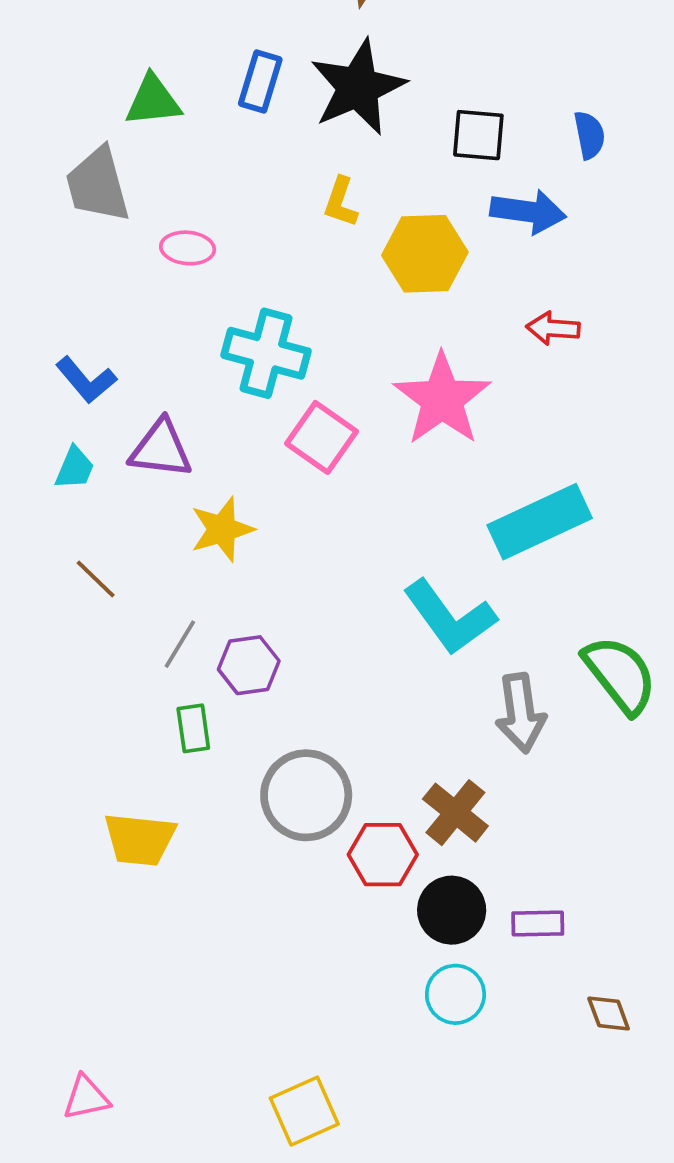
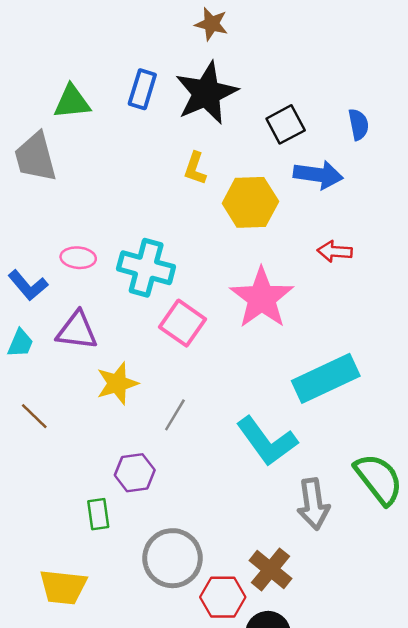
black square: (478, 135) -> (286, 124), turned -33
pink ellipse: (188, 248) -> (78, 258), moved
gray line: (180, 644) -> (175, 415), moved

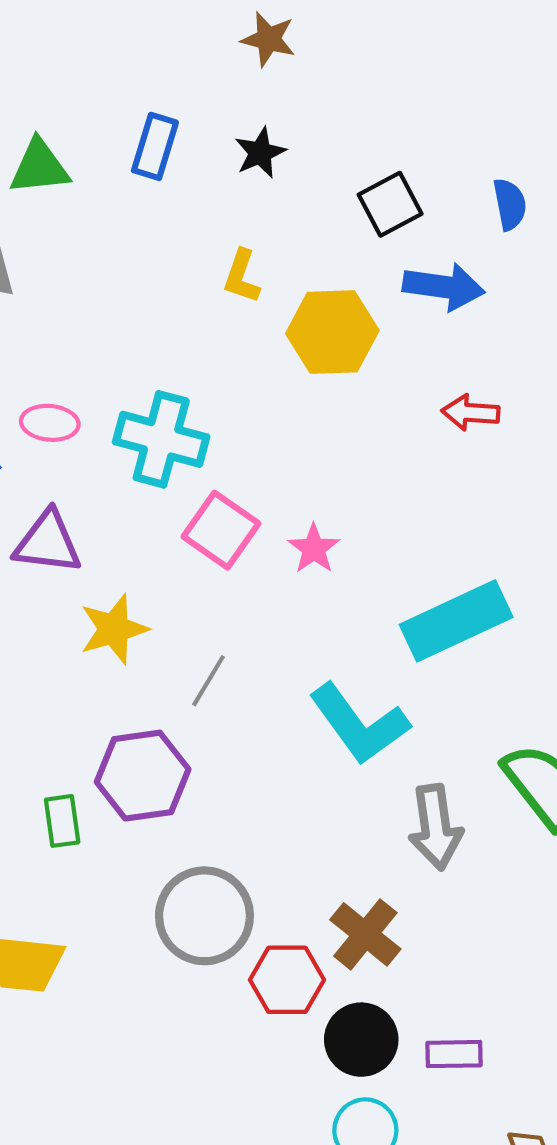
black star: (206, 93) -> (260, 153), size x0.5
pink star: (262, 298) -> (314, 549), moved, size x0.5
purple hexagon: (135, 473) -> (143, 776), size x1.4
green rectangle: (98, 514) -> (62, 821), moved

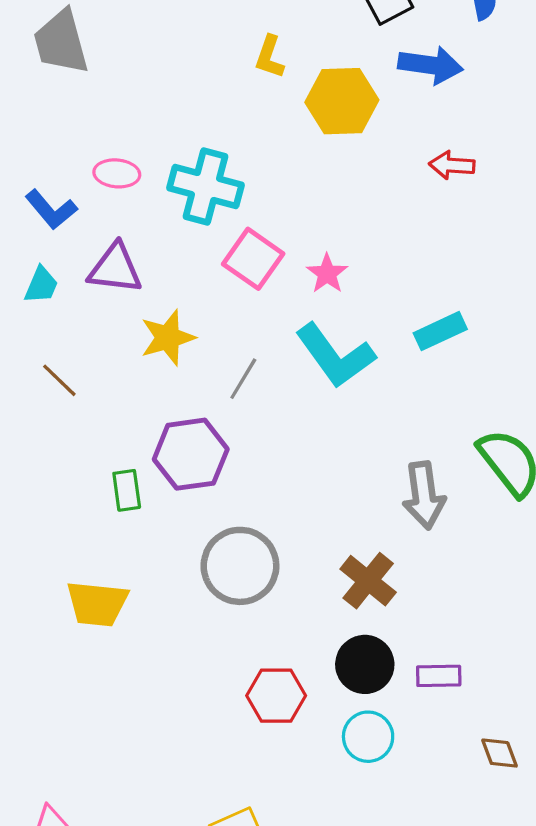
cyan rectangle: (456, 621) -> (440, 331), size x0.6
cyan L-shape: (359, 724) -> (335, 356), moved
red hexagon: (287, 980) -> (276, 696), moved

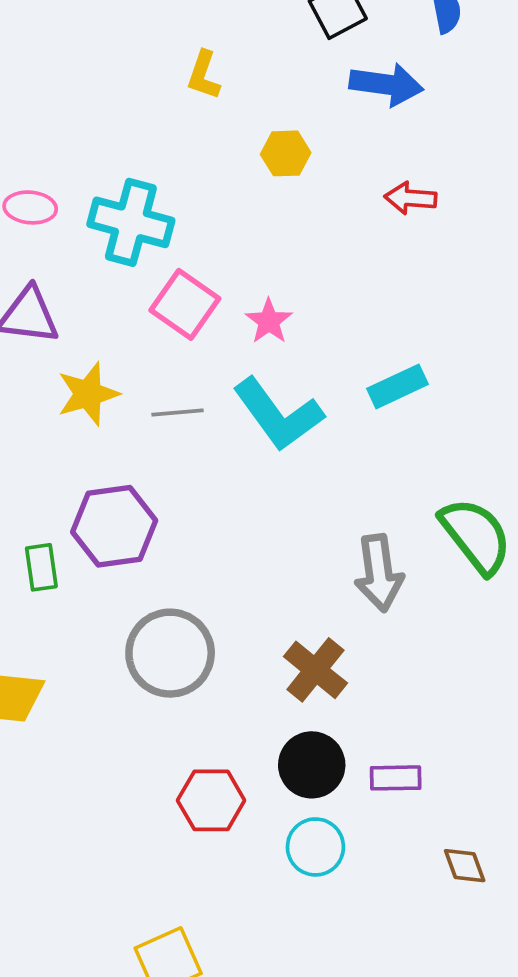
yellow hexagon: (342, 101) -> (286, 153), moved, size x0.6
gray line: (243, 379) -> (177, 413), moved, turned 54

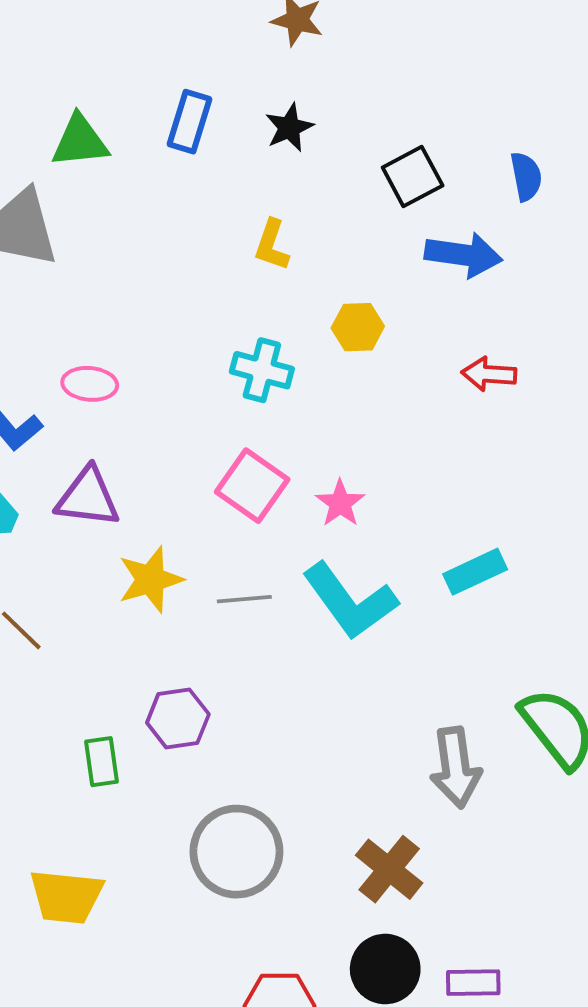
cyan cross: (131, 222) -> (262, 370), moved, size x0.7
purple hexagon: (114, 526) -> (178, 718), size x0.7

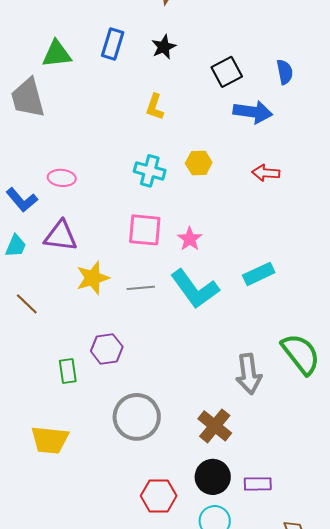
yellow hexagon: (358, 327) -> (199, 163), moved
pink square: (252, 486) -> (145, 230), turned -30

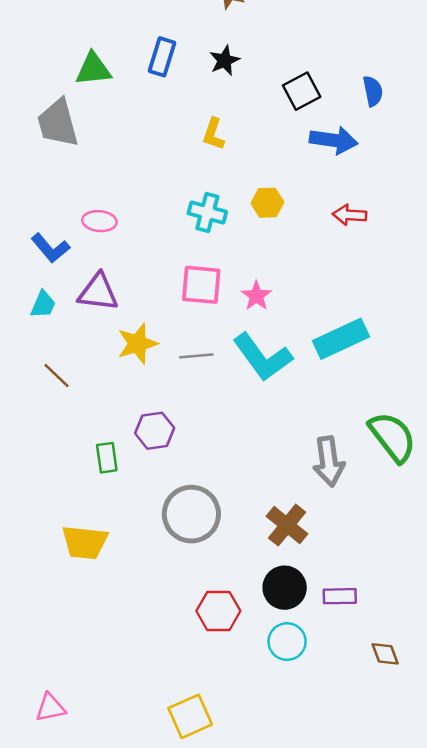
cyan rectangle: (259, 274) -> (341, 339), size x1.4

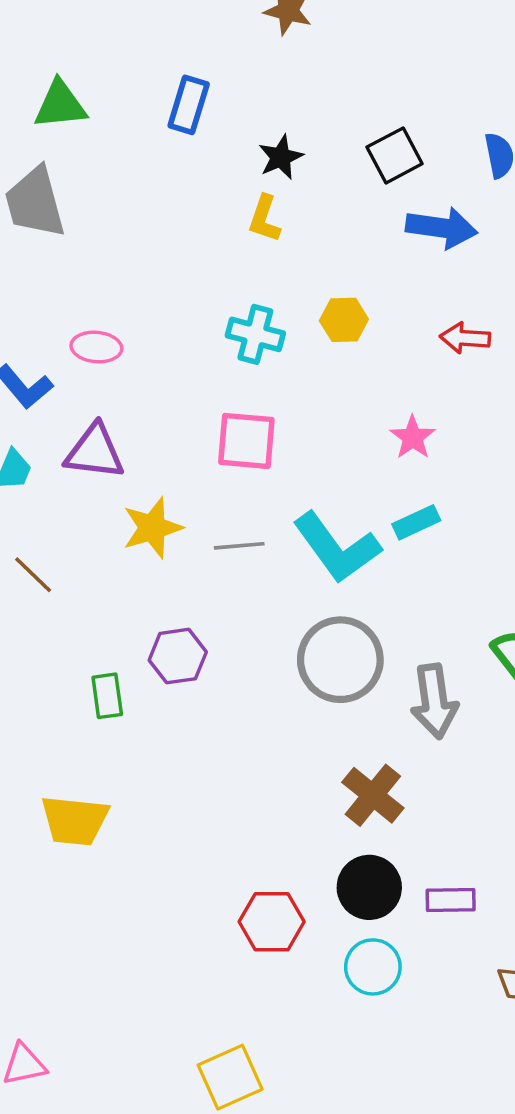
black star: (224, 60) -> (281, 157), moved
green triangle: (93, 69) -> (60, 105), moved
pink star: (256, 296) -> (413, 437), moved
cyan rectangle: (341, 339) -> (416, 522), moved, size x0.6
gray circle: (191, 514) -> (340, 660), moved

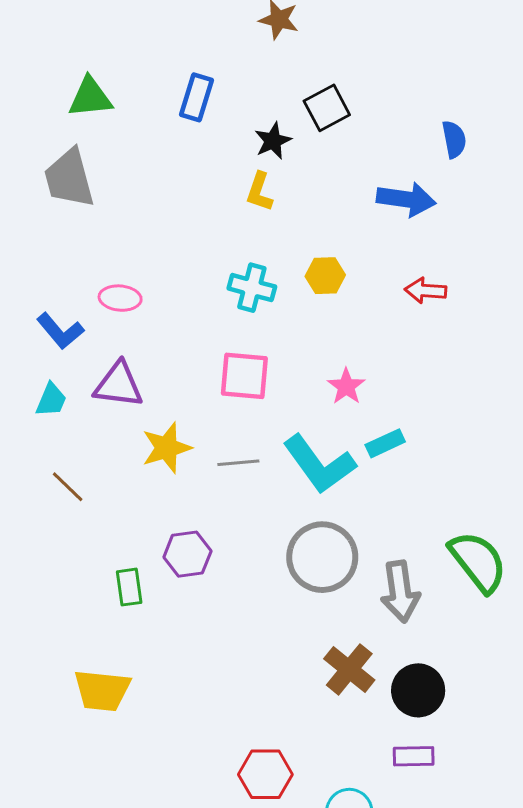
black square: (395, 155) -> (327, 108), moved
pink star: (413, 437) -> (346, 386), moved
black circle: (369, 887) -> (418, 690), moved

